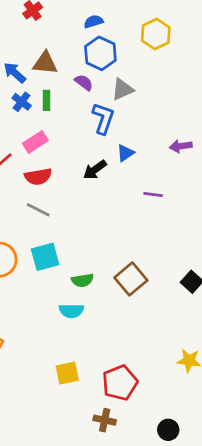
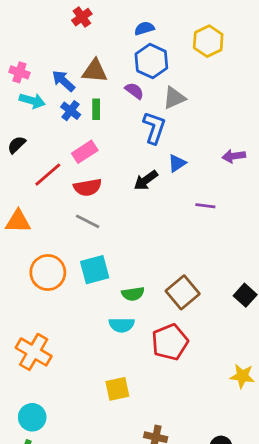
red pentagon: (120, 383) -> (170, 342), moved

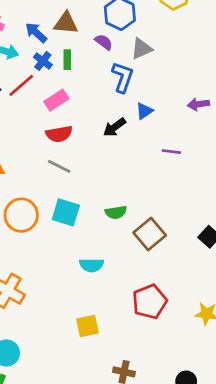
red line: (48, 175) -> (21, 85), moved
cyan square: (95, 270) -> (66, 212), turned 32
green semicircle: (133, 294) -> (116, 212), moved
red pentagon: (170, 342) -> (150, 302), moved

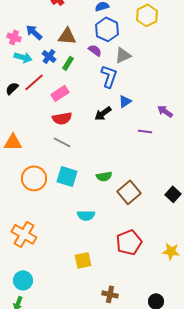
blue arrow: (36, 33) -> (34, 32), moved
green rectangle: (67, 60) -> (68, 63), turned 32
blue cross: (43, 61) -> (49, 56), moved
purple arrow: (198, 104) -> (165, 111), moved, turned 42

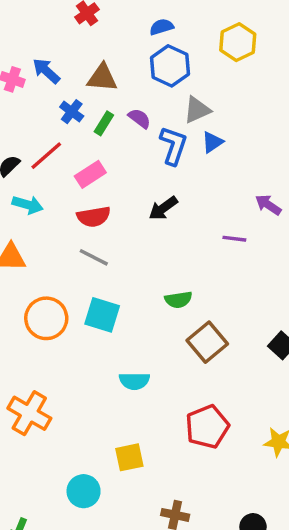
purple semicircle: (95, 50) -> (139, 118), moved
cyan arrow: (23, 57) -> (28, 205), moved
blue triangle: (125, 101) -> (212, 142), moved
green semicircle: (104, 176) -> (178, 300), moved
cyan circle: (23, 280) -> (84, 491), moved

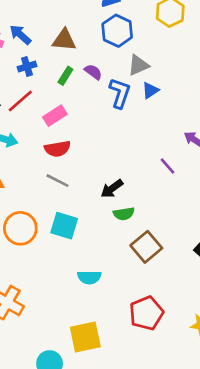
blue cross: (72, 112) -> (27, 67), moved, turned 36
black arrow: (163, 208) -> (112, 189), moved
purple line: (234, 239) -> (168, 166), turned 42
yellow square: (129, 457) -> (85, 337), size x1.4

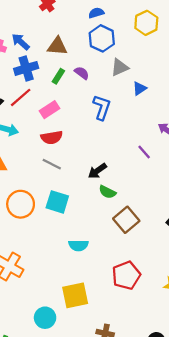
blue cross: (27, 67) -> (26, 68), size x1.5
blue triangle: (150, 90) -> (140, 88), moved
blue L-shape: (120, 93) -> (102, 107), moved
green semicircle: (124, 214) -> (107, 192), turned 36

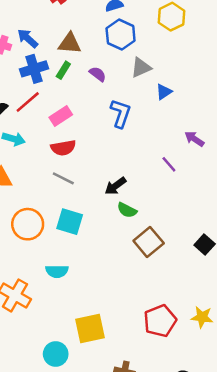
green rectangle: (58, 76) -> (63, 70), moved
cyan semicircle: (78, 245) -> (57, 271), moved
red pentagon: (126, 275) -> (160, 321), moved

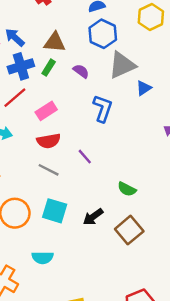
gray triangle: (141, 68) -> (122, 65), size x1.4
purple line: (169, 164) -> (85, 157), moved
black arrow: (115, 186) -> (93, 217), moved
green semicircle: (127, 210) -> (127, 189), moved

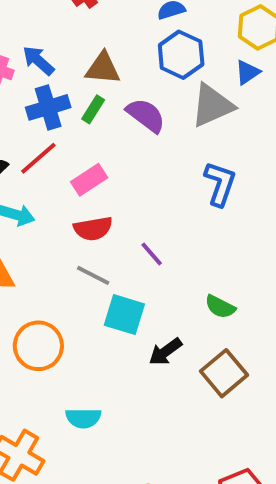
purple semicircle: (81, 71) -> (146, 115), size x1.5
blue triangle: (144, 88) -> (247, 72), moved
blue L-shape: (103, 108) -> (220, 184), moved
cyan square: (55, 211) -> (124, 315), moved

